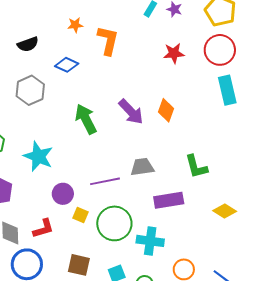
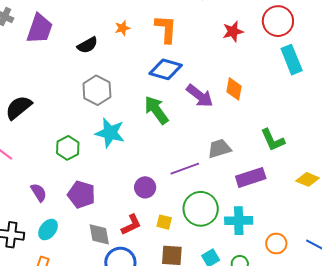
orange star: (75, 25) -> (122, 28), moved
blue diamond: (67, 65) -> (166, 69), moved, size x1.4
cyan star: (38, 156) -> (110, 133), moved
yellow square: (81, 215) -> (164, 222), moved

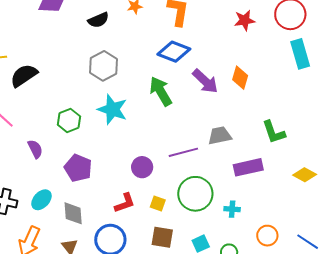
purple semicircle: (39, 192) -> (35, 149), moved
cyan cross: (239, 221) -> (232, 209), size x0.6
gray diamond: (99, 234) -> (73, 213), moved

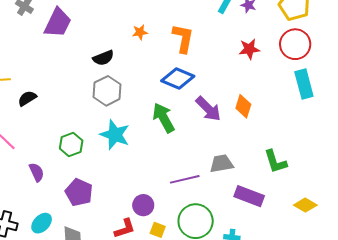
black semicircle: (98, 20) -> (103, 58), moved
black semicircle: (24, 75) -> (27, 98), size x0.7
purple circle: (142, 167) -> (143, 205), moved
purple rectangle: (248, 167) -> (249, 196), turned 32

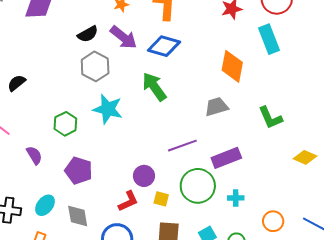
cyan rectangle: (304, 84) -> (269, 39), moved
orange diamond: (243, 106) -> (232, 66), size x1.4
purple arrow: (208, 109) -> (123, 37), moved
gray trapezoid: (221, 164) -> (216, 107), moved
purple rectangle: (249, 196) -> (226, 158), moved, turned -36

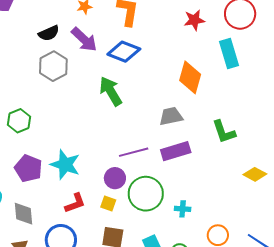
cyan star: (108, 109) -> (65, 165), moved
purple rectangle: (226, 158) -> (176, 151), moved
purple circle: (144, 176) -> (115, 178), moved

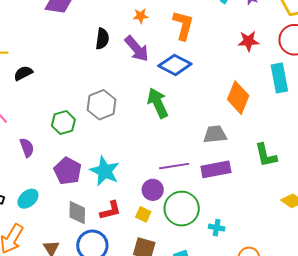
black semicircle: (49, 33) -> (102, 39), turned -65
gray hexagon: (53, 66) -> (101, 105), moved
gray diamond: (24, 214) -> (77, 213), moved

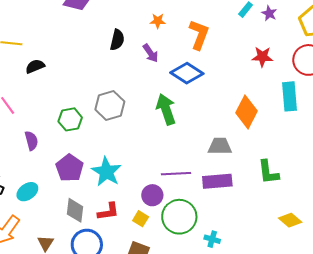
purple arrow: (137, 49) -> (151, 53), size x0.7

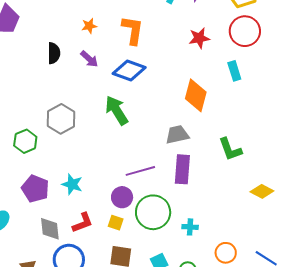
cyan rectangle: (289, 96) -> (234, 71), size x0.7
cyan star: (106, 172) -> (72, 184), size x0.7
purple rectangle: (217, 181) -> (182, 169), turned -68

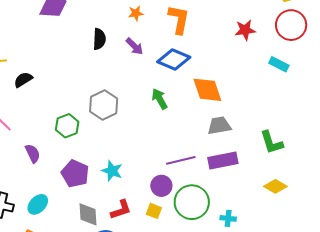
cyan rectangle: (234, 71) -> (279, 64), turned -48
orange diamond: (196, 95) -> (207, 90), moved, turned -36
green arrow: (117, 110) -> (160, 99), size x0.7
purple rectangle: (182, 169) -> (223, 161), turned 72
yellow diamond: (262, 191) -> (275, 186), moved

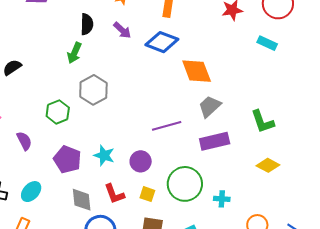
green arrow: (160, 99) -> (74, 53), moved, turned -125
gray trapezoid: (219, 126) -> (210, 106), turned -30
purple line: (181, 160) -> (167, 126), moved
purple circle: (161, 186) -> (141, 161), moved
red L-shape: (121, 210) -> (114, 194), turned 90

